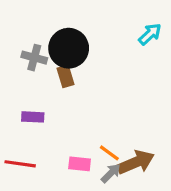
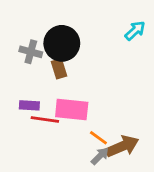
red line: (20, 164) -> (45, 119), moved
pink rectangle: (80, 164) -> (72, 110), moved, size x1.6

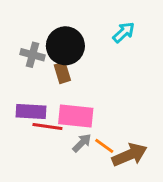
cyan arrow: (135, 31) -> (124, 32), moved
purple rectangle: (29, 105) -> (31, 112), size x1.4
gray arrow: (100, 156) -> (82, 143), moved

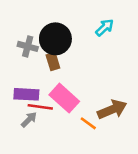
pink rectangle: (76, 116) -> (64, 98), turned 36
gray arrow: (82, 143) -> (29, 120), moved
brown arrow: (130, 155) -> (112, 109), moved

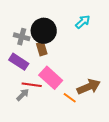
purple rectangle: (26, 94) -> (19, 62), moved, turned 30

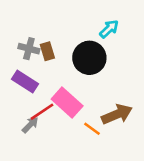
black circle: (44, 31) -> (89, 58), moved
brown rectangle: (42, 49) -> (47, 51), moved
red line: (32, 85) -> (42, 112), turned -42

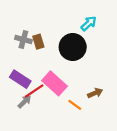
purple rectangle: (25, 81) -> (20, 79), moved
brown arrow: (117, 114) -> (95, 93), size x0.6

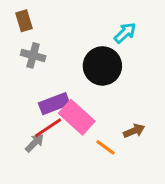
brown rectangle: (38, 42) -> (24, 21), moved
purple rectangle: (20, 79) -> (54, 104), moved, turned -54

